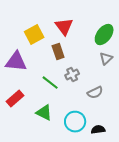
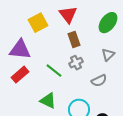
brown rectangle: (58, 52) -> (74, 40), moved
gray triangle: (106, 59) -> (108, 55), moved
red rectangle: (15, 99) -> (20, 75), moved

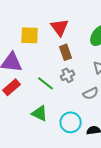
yellow square: (38, 23) -> (30, 35), turned 30

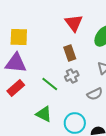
red triangle: (60, 27) -> (74, 23), moved
yellow square: (30, 35) -> (19, 37), moved

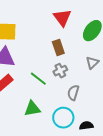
gray semicircle: (95, 94) -> (73, 93), moved, turned 133
green triangle: (44, 114) -> (32, 109), turned -36

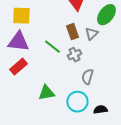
gray triangle: (92, 63) -> (91, 34), moved
green line: (38, 79) -> (52, 47), moved

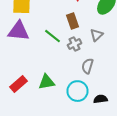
gray triangle: (91, 34) -> (96, 35), moved
red rectangle: (18, 67) -> (18, 84), moved

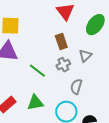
green line: (52, 36) -> (37, 71), moved

